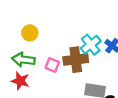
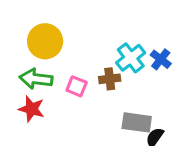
yellow circle: (30, 33) -> (45, 41), size x1.5
brown cross: (76, 60) -> (110, 79), size x0.6

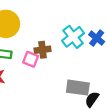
brown cross: (110, 79) -> (42, 50), moved

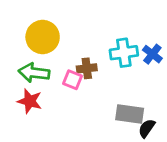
cyan cross: (73, 37) -> (124, 53), turned 30

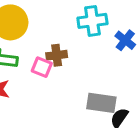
cyan cross: (124, 53) -> (92, 21), moved

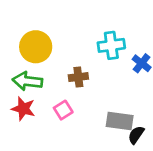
pink square: (42, 67) -> (63, 110), moved, turned 36

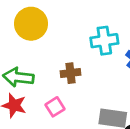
yellow circle: (36, 47) -> (31, 24), moved

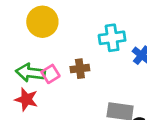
pink square: (55, 107) -> (50, 74), moved

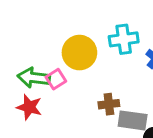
yellow circle: (42, 22) -> (79, 53), moved
brown cross: (80, 69) -> (109, 104), moved

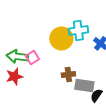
yellow circle: (79, 53) -> (61, 38), moved
red star: (29, 107) -> (14, 76), turned -30

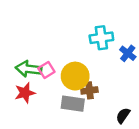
yellow circle: (61, 38) -> (75, 76), moved
gray rectangle: (84, 85) -> (73, 104), moved

